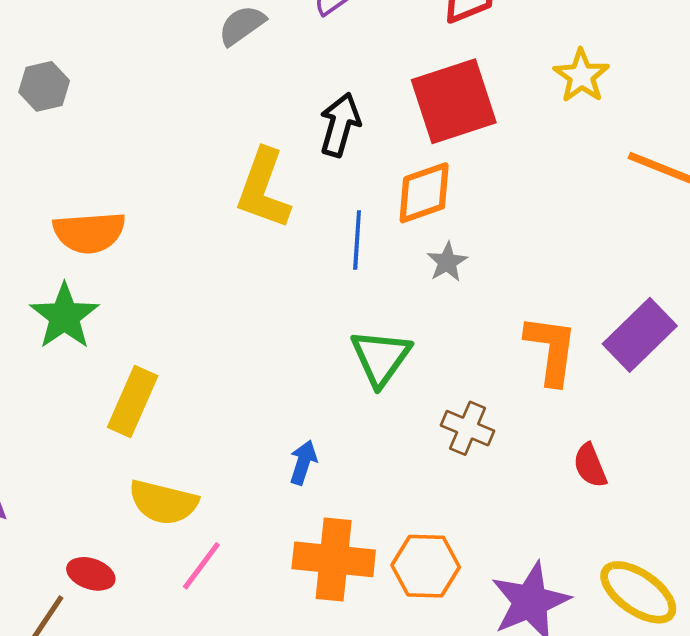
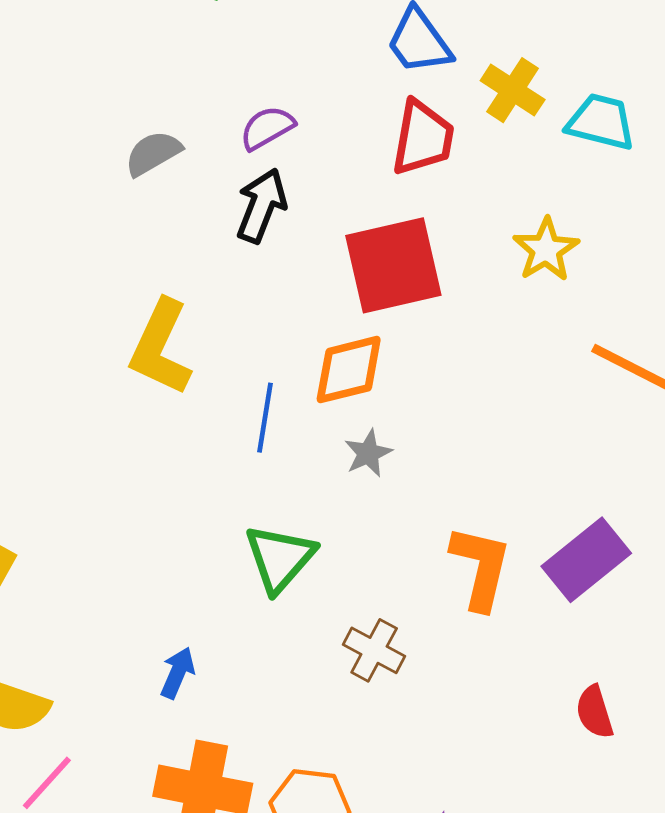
black arrow: (340, 125) -> (261, 206), moved
red semicircle: (590, 465) -> (595, 712), moved

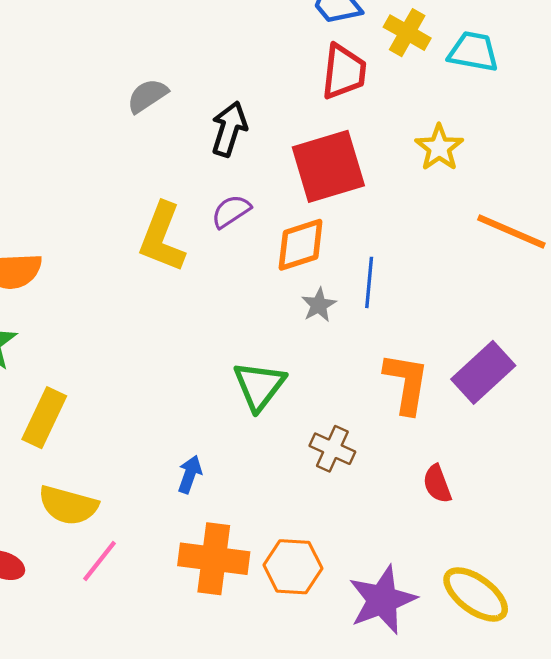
purple semicircle: (267, 128) -> (231, 211), moved
blue line: (265, 418) -> (369, 282), moved
red semicircle: (595, 712) -> (437, 484), moved

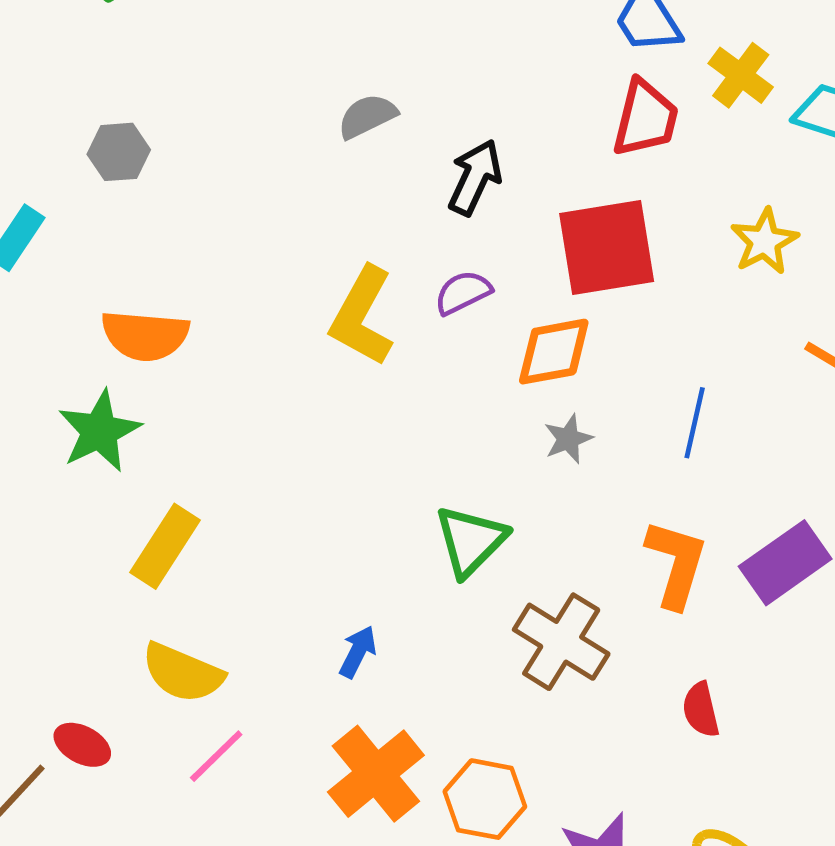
blue line: (369, 282) -> (695, 423), moved
brown cross: (332, 449) -> (561, 642), size x1.5
orange cross: (214, 559) -> (376, 774), turned 36

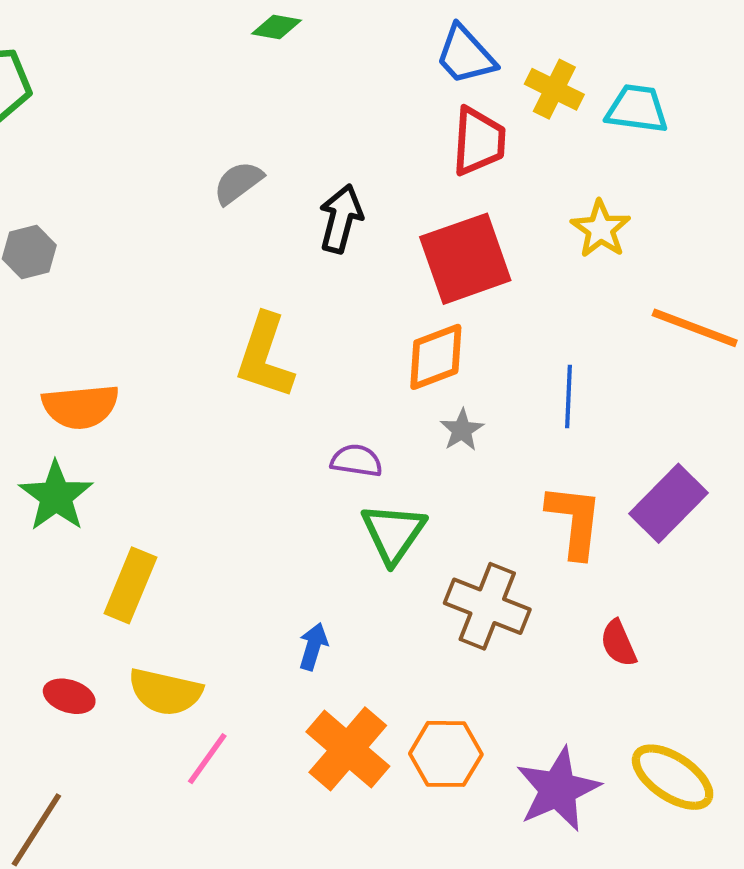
purple semicircle: (463, 292) -> (356, 461), moved, turned 45
red ellipse: (82, 745) -> (69, 696), moved

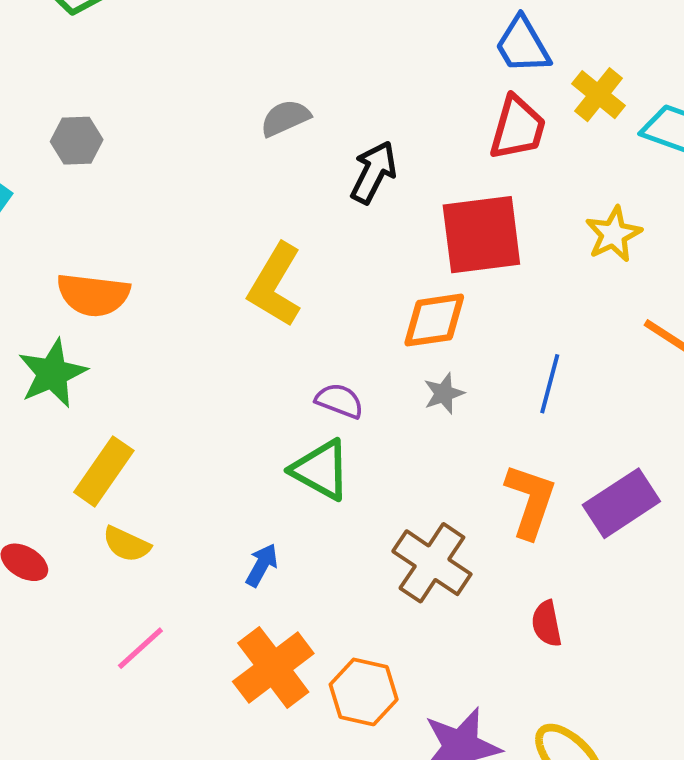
green triangle: (393, 533) -> (321, 470), moved, turned -48
yellow semicircle: (165, 692) -> (127, 544), moved, size x0.7

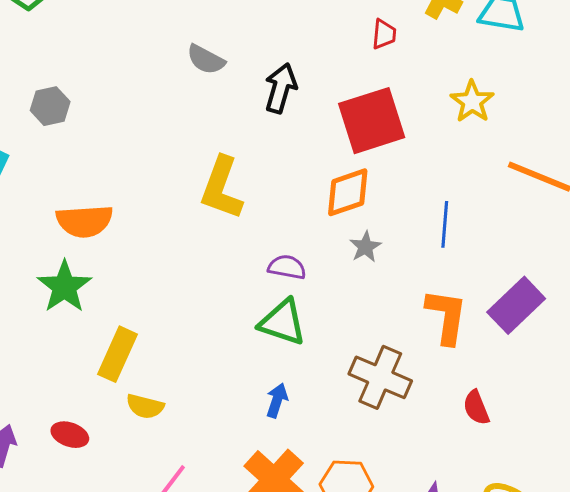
gray semicircle: (285, 118) -> (206, 59), turned -117
red trapezoid: (518, 128) -> (384, 34), size x0.6
blue arrow: (262, 565) -> (277, 400), moved

